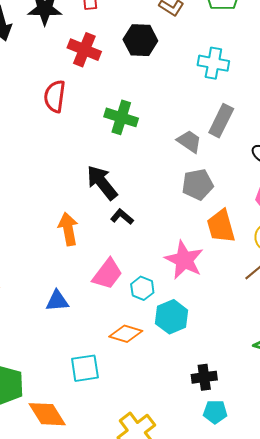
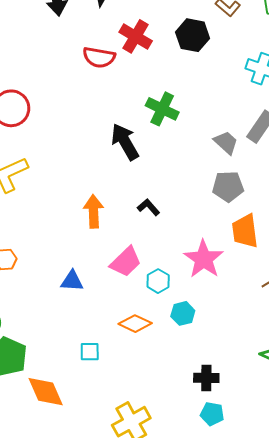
red semicircle: (55, 96) -> (99, 57), moved, turned -96
black arrow: (102, 183) -> (125, 142), moved
cyan hexagon: (172, 317) -> (183, 313), size x0.7
cyan square: (85, 368) -> (90, 352), size x0.7

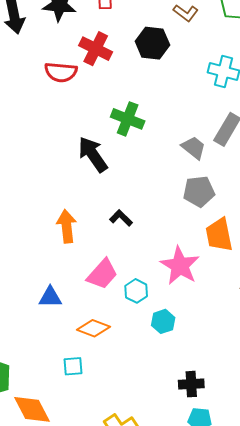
orange diamond: (135, 324) -> (93, 328), moved

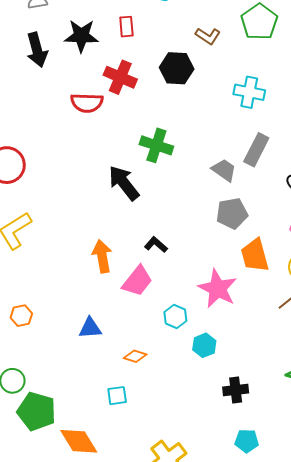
pink trapezoid: (102, 274) -> (137, 281), moved
orange diamond: (93, 328) -> (135, 356), size x0.7
black cross: (191, 384) -> (236, 390), moved

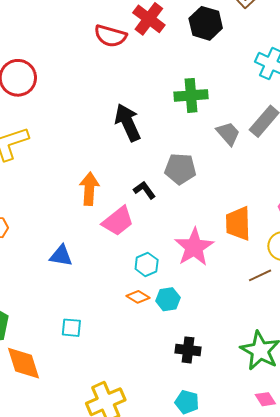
green cross: (156, 145) -> (191, 95), moved, turned -36
gray pentagon: (232, 213) -> (180, 169), moved
orange diamond: (135, 356) -> (138, 297), moved

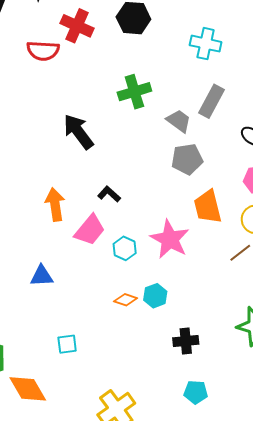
gray pentagon: (180, 169) -> (187, 159), moved
cyan hexagon: (147, 264) -> (125, 248), moved

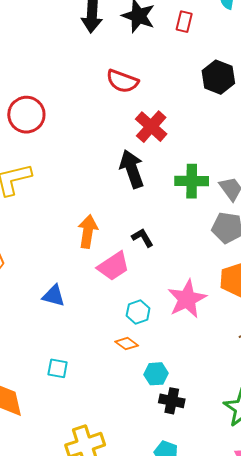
red cross: (77, 26) -> (151, 127), moved
green cross: (134, 92) -> (192, 181), moved
cyan hexagon: (125, 248) -> (138, 312), moved
cyan hexagon: (155, 296) -> (156, 374), moved

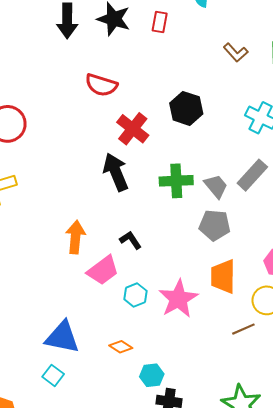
black hexagon: (218, 77) -> (186, 108), moved
blue triangle: (54, 296) -> (62, 337), moved, size x1.5
cyan hexagon: (138, 312) -> (135, 295), moved
cyan square: (58, 368) -> (53, 375), turned 30

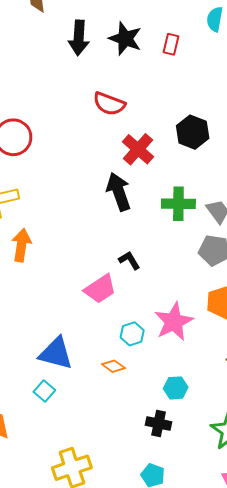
orange arrow: (75, 237) -> (21, 245), moved
cyan hexagon: (135, 295) -> (132, 334), moved
cyan hexagon: (152, 375) -> (176, 388), moved

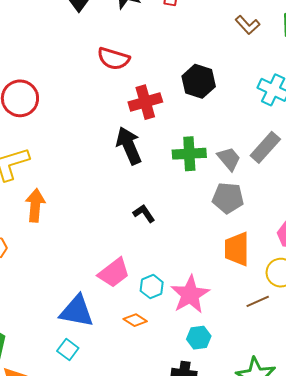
red cross: (138, 149) -> (145, 102), turned 36
pink trapezoid: (100, 289) -> (114, 273), moved
pink star: (174, 322) -> (190, 295), moved

